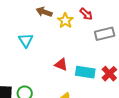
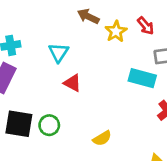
red triangle: (61, 65) -> (72, 83), moved
cyan rectangle: (85, 72) -> (142, 78), moved

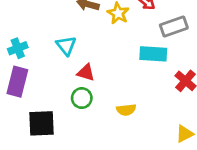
green circle: (49, 125) -> (82, 98), moved
yellow semicircle: (102, 138) -> (126, 110), moved, turned 36

